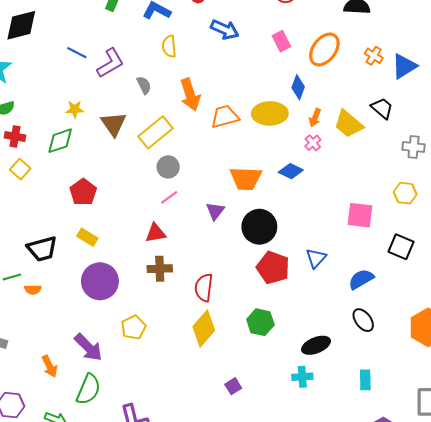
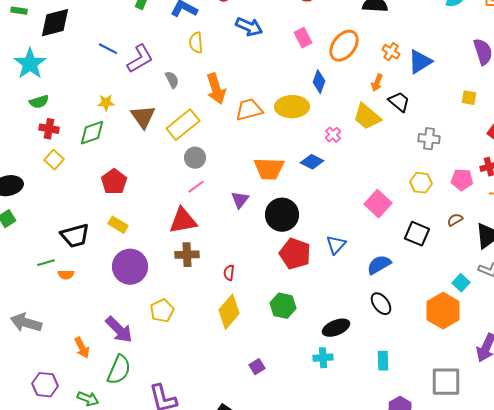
orange arrow: (315, 118) -> (377, 83), moved
pink square: (360, 215) -> (378, 204), turned 36
red triangle: (156, 233) -> (183, 221), size x1.4
red semicircle: (204, 288) -> (229, 273), size x0.6

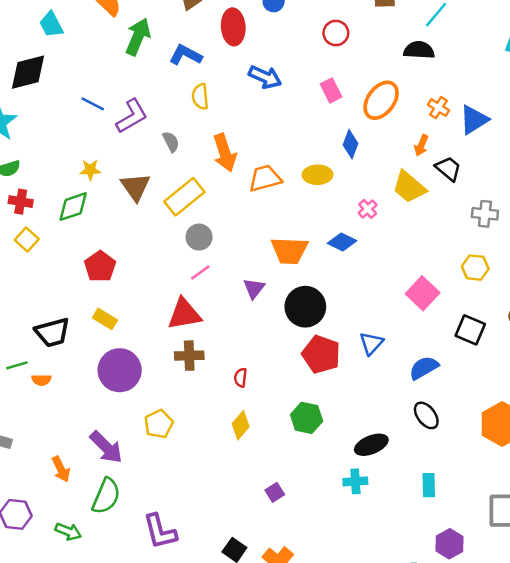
yellow ellipse: (292, 107) -> (318, 175), size x0.7
yellow diamond: (229, 312) -> (241, 425), size x0.7

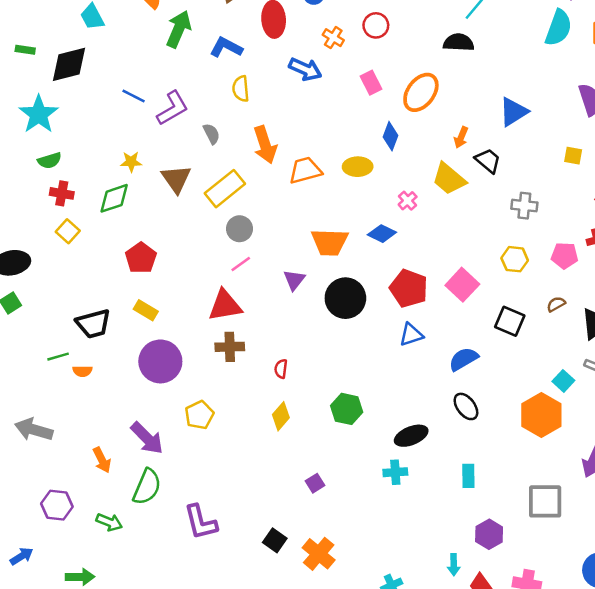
orange cross: (438, 108) -> (333, 38), moved
blue triangle: (371, 343) -> (411, 335), turned 30
red pentagon: (321, 354) -> (409, 288), moved

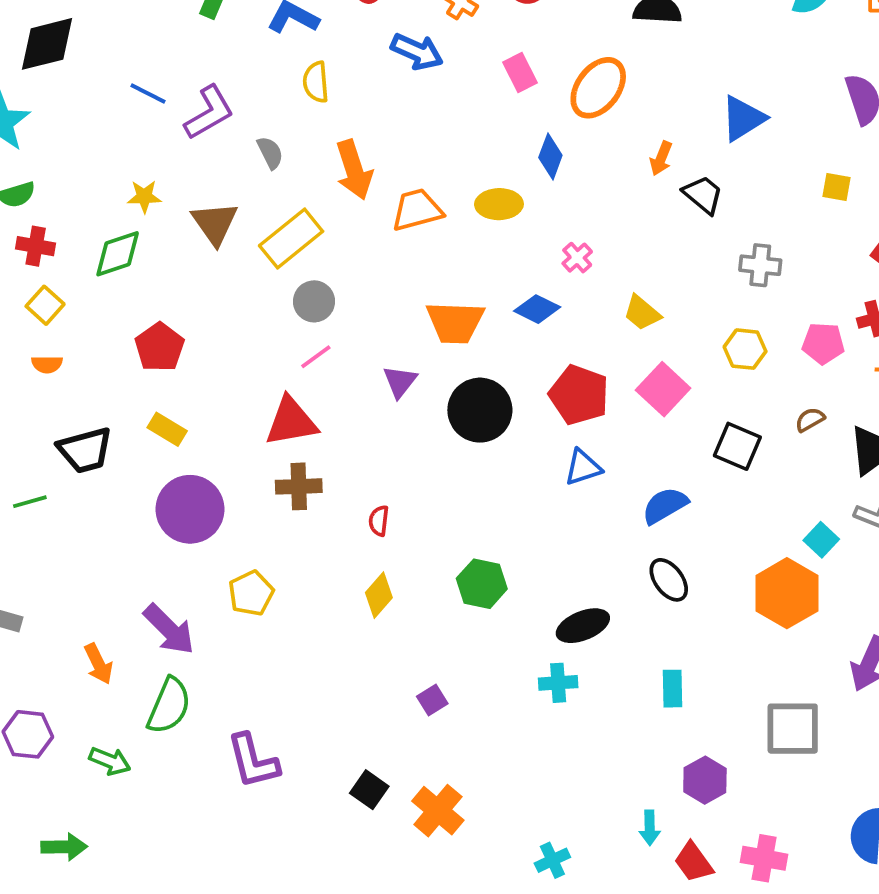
yellow trapezoid: (449, 179) -> (642, 313), moved, size x0.7
orange semicircle: (82, 371) -> (47, 364), moved

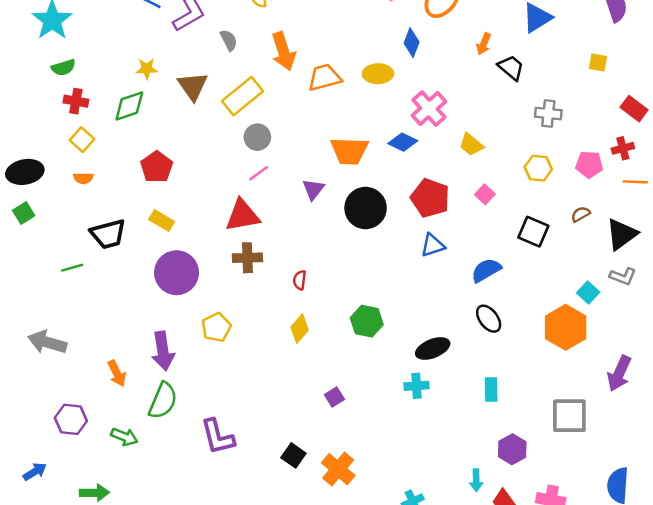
pink cross: (577, 258) -> (429, 109), size x1.8
pink square: (663, 389) -> (485, 194), size x0.6
purple arrow: (169, 629) -> (163, 351), turned 36

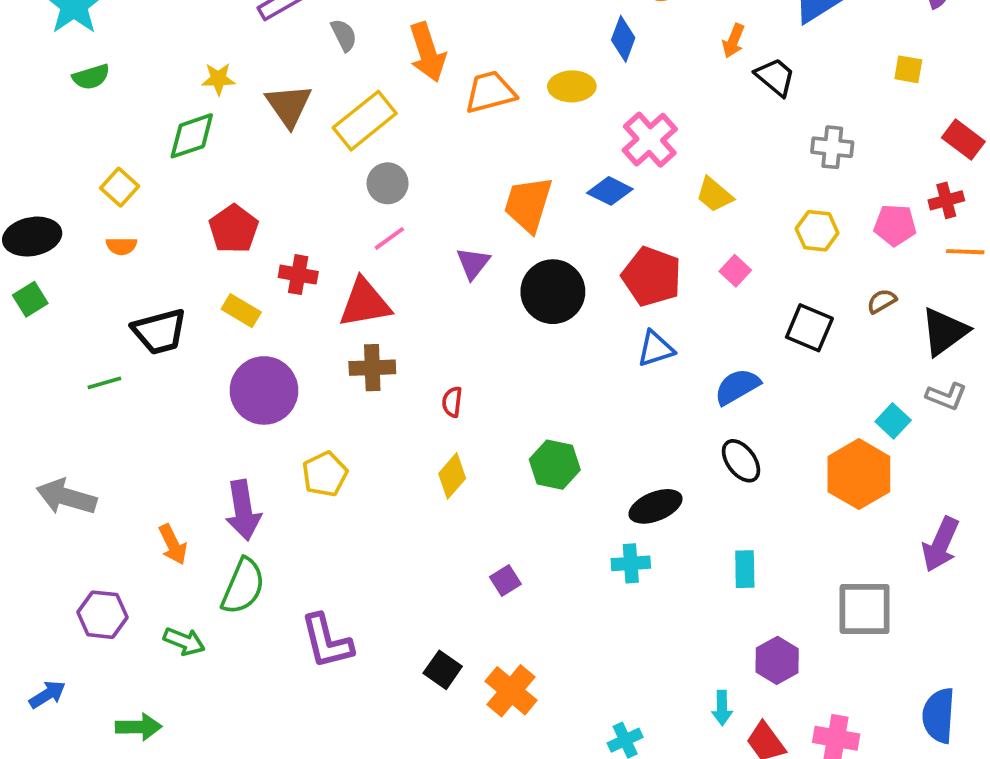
red cross: (76, 101) -> (298, 275), moved
orange trapezoid: (349, 151) -> (528, 204), turned 105

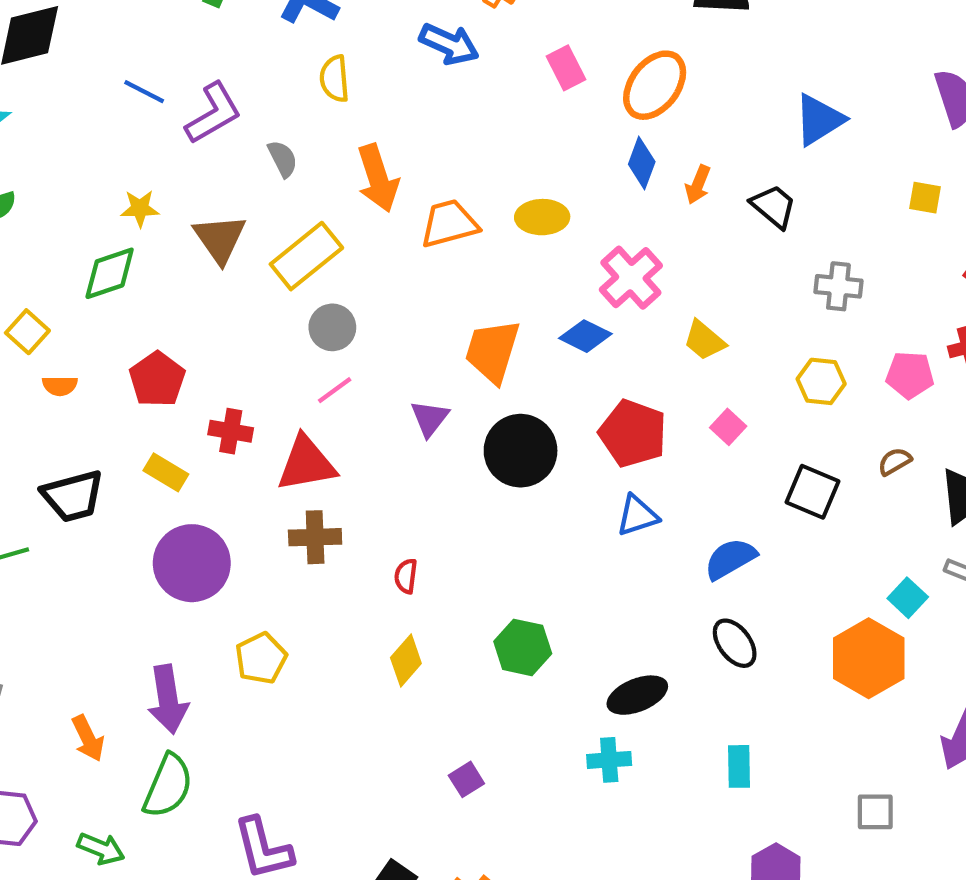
blue diamond: (623, 39) -> (642, 163), moved
orange arrow: (733, 41) -> (698, 185), moved
orange semicircle: (121, 246) -> (60, 386), moved
gray square: (865, 609) -> (875, 812), size x0.6

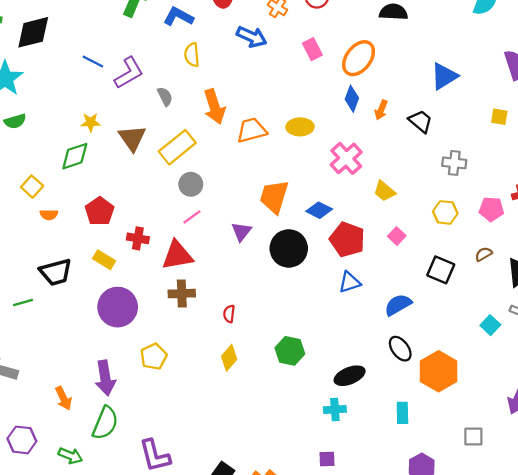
blue diamond: (585, 336) -> (319, 210), moved
orange hexagon: (869, 658) -> (439, 371), moved
purple square: (466, 779) -> (327, 459), moved, turned 30

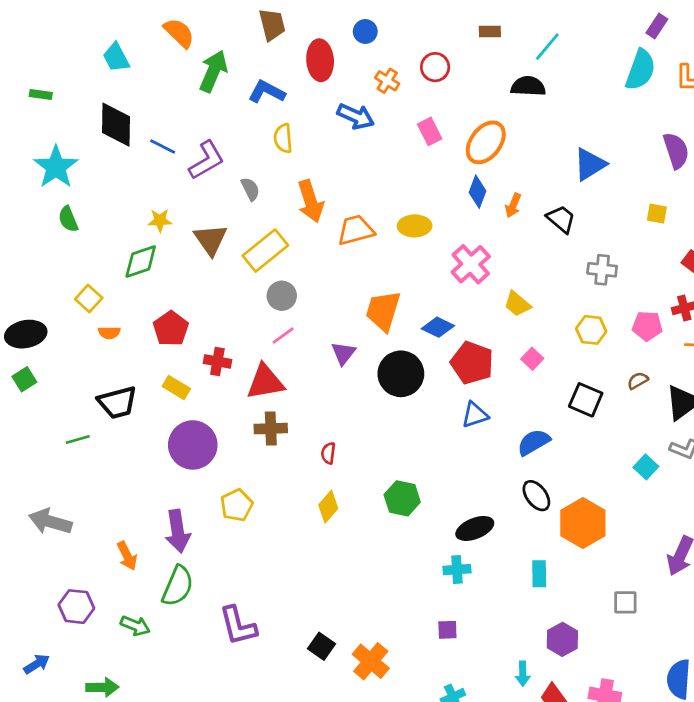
black diamond: (33, 32) -> (116, 125), moved, turned -75
green semicircle: (15, 121) -> (68, 219), turned 85

